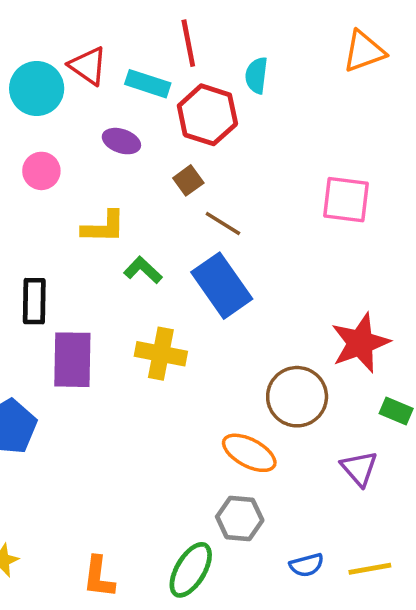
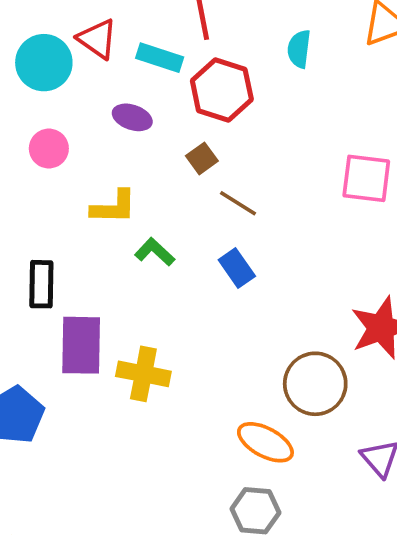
cyan semicircle: (256, 75) -> (299, 49), moved
blue rectangle: (222, 286) -> (237, 268), size x0.6
yellow cross: (161, 354) -> (143, 374), moved

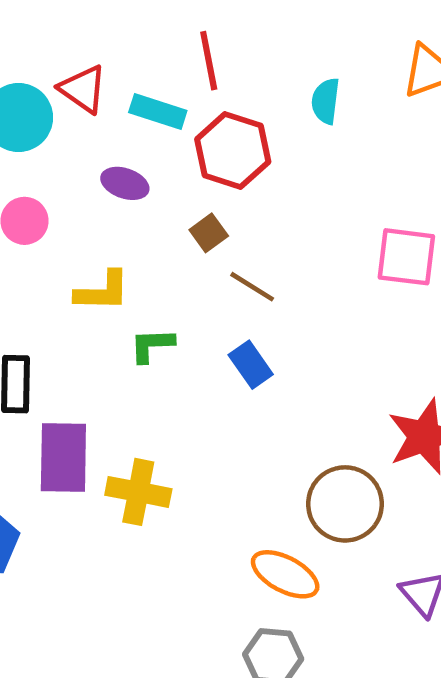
green L-shape: (155, 252) -> (152, 345), turned -45

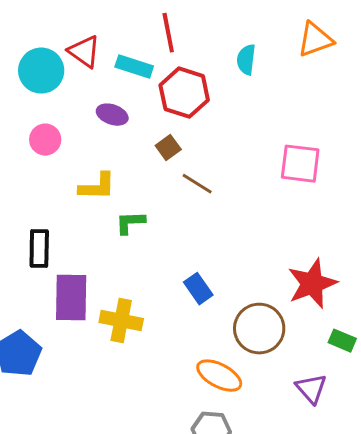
blue rectangle: (251, 365) -> (198, 289), moved

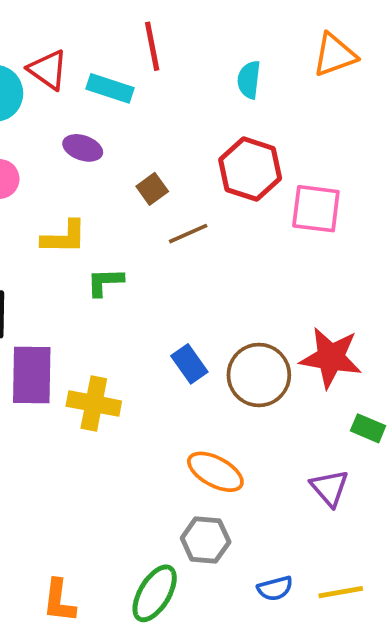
red hexagon: (184, 93) -> (250, 169), moved
brown line: (197, 184) -> (188, 234), turned -56
red star: (312, 284) -> (331, 358), turned 30
brown circle: (259, 329) -> (259, 375), moved

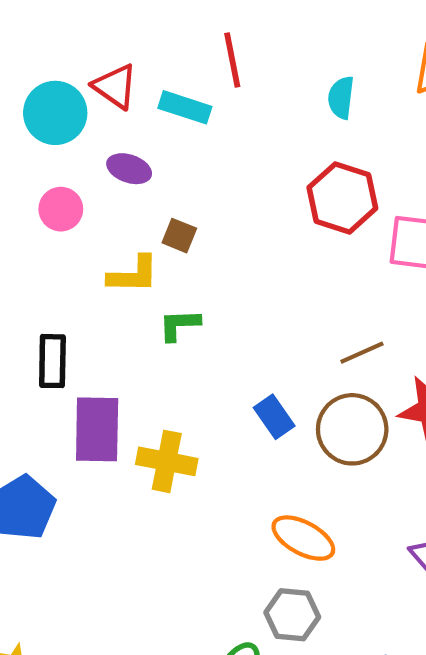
purple ellipse: (83, 148) -> (129, 169), moved
brown square: (152, 189) -> (179, 236), moved, turned -32
brown line: (188, 234) -> (362, 353), moved

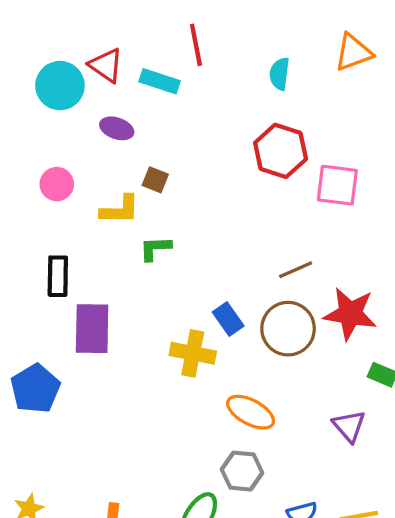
pink circle: (61, 209) -> (57, 184), moved
yellow cross: (167, 461) -> (193, 353), moved

